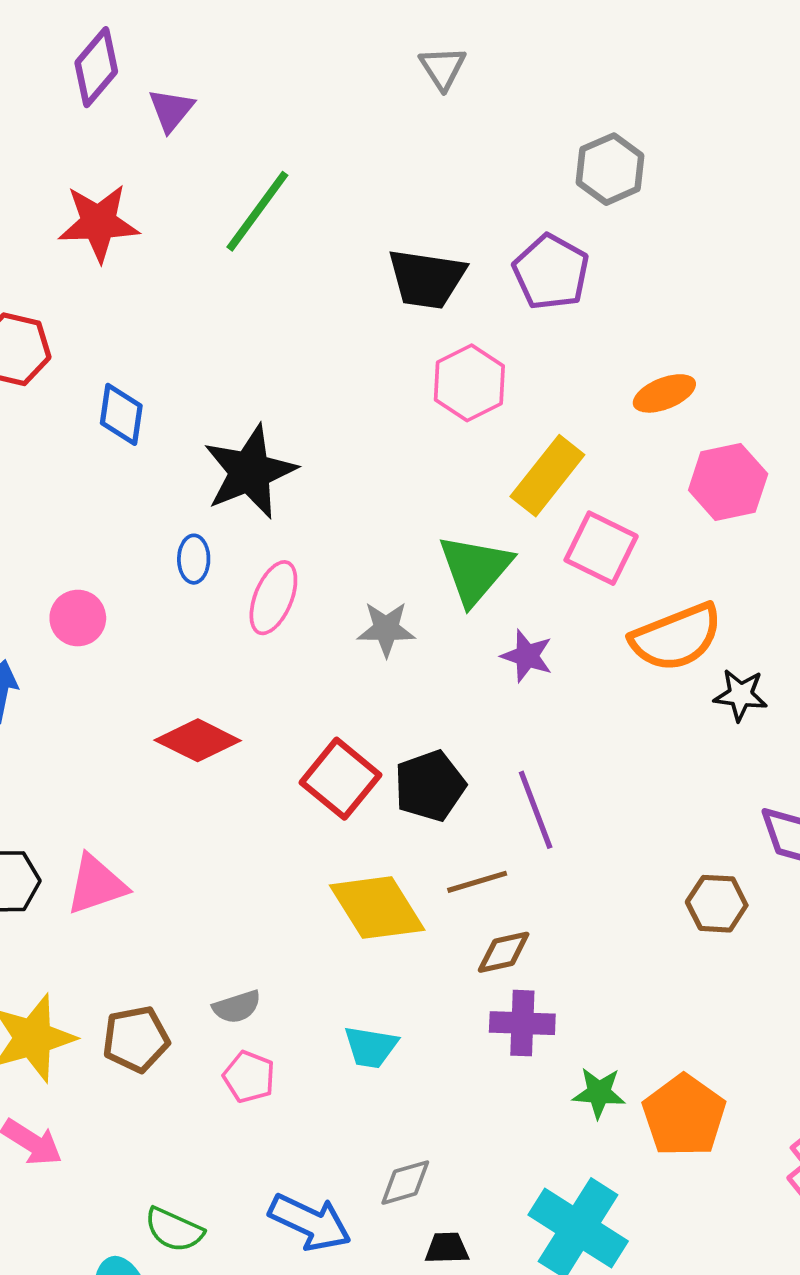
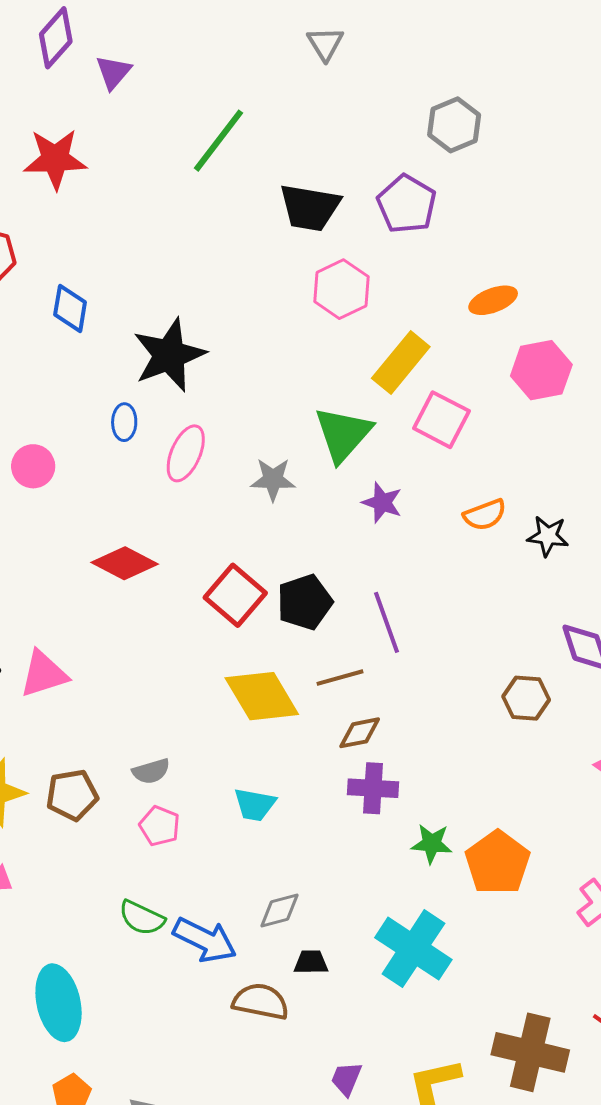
green line: (257, 211) -> (219, 141), moved
orange semicircle: (676, 637) -> (485, 515), moved, size x0.6
green semicircle: (174, 1230) -> (142, 918), moved

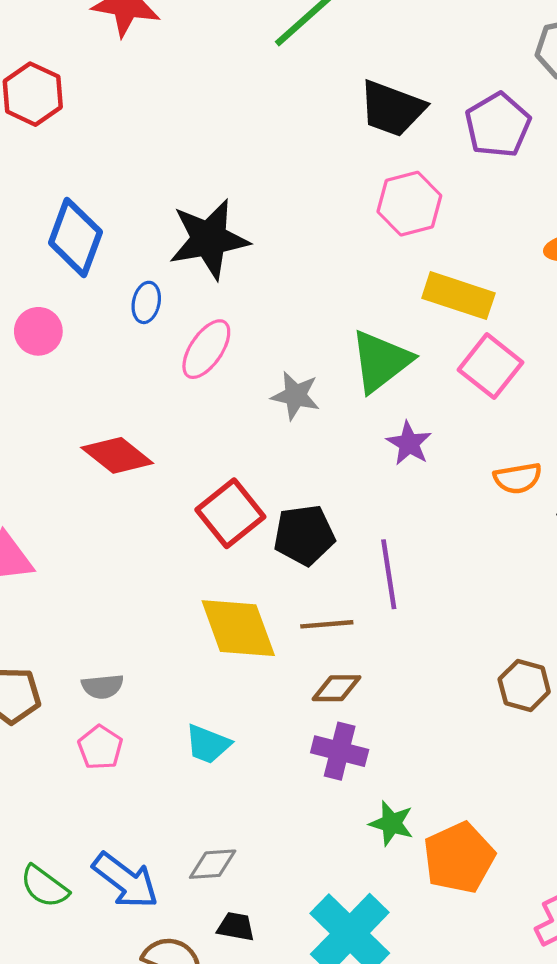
blue diamond: (70, 308) -> (75, 237), moved, size x1.4
yellow rectangle: (401, 363) -> (458, 296), turned 58
green semicircle: (142, 918) -> (44, 886), moved

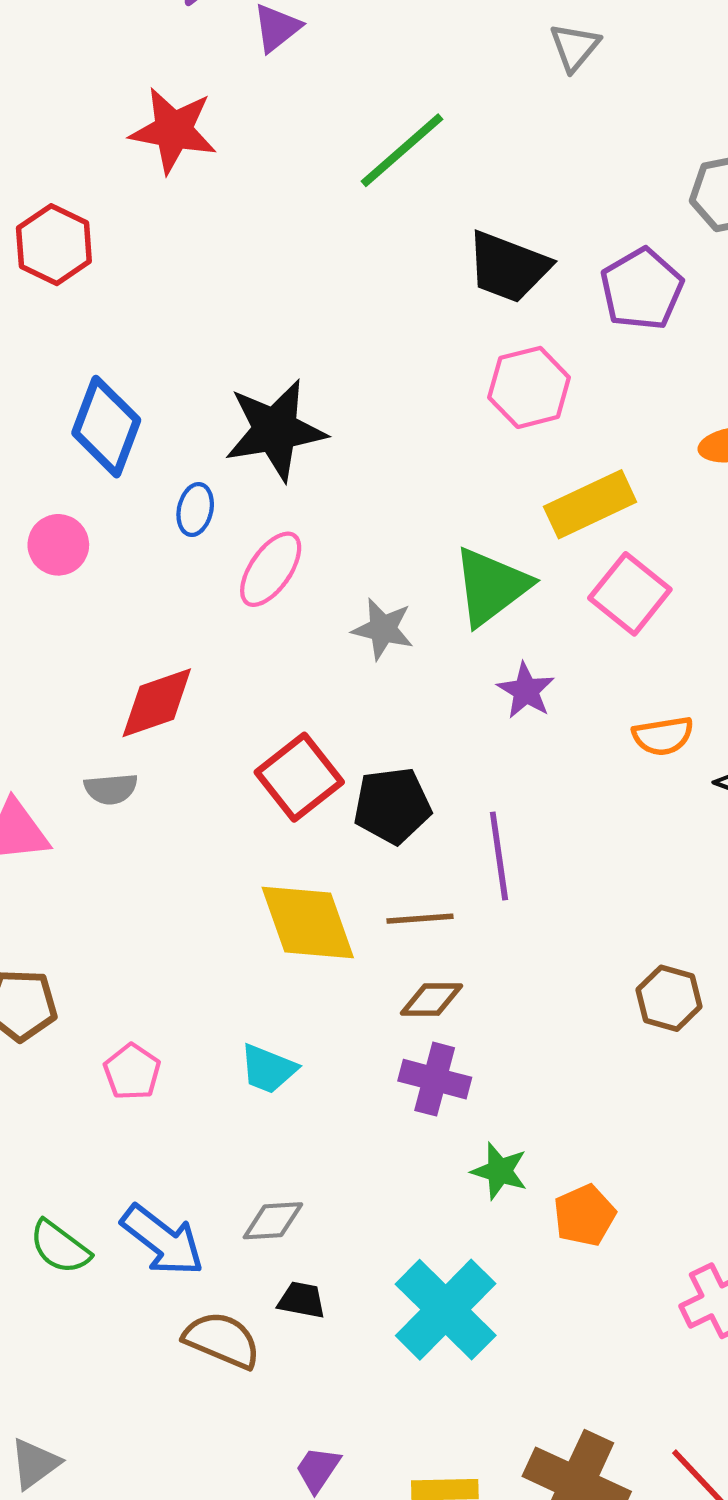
yellow rectangle: (458, 296) -> (590, 504), turned -44
red diamond: (117, 455) -> (157, 703), turned -58
gray semicircle: (103, 686) -> (111, 789), moved
orange pentagon: (459, 858) -> (585, 1215), size x0.7

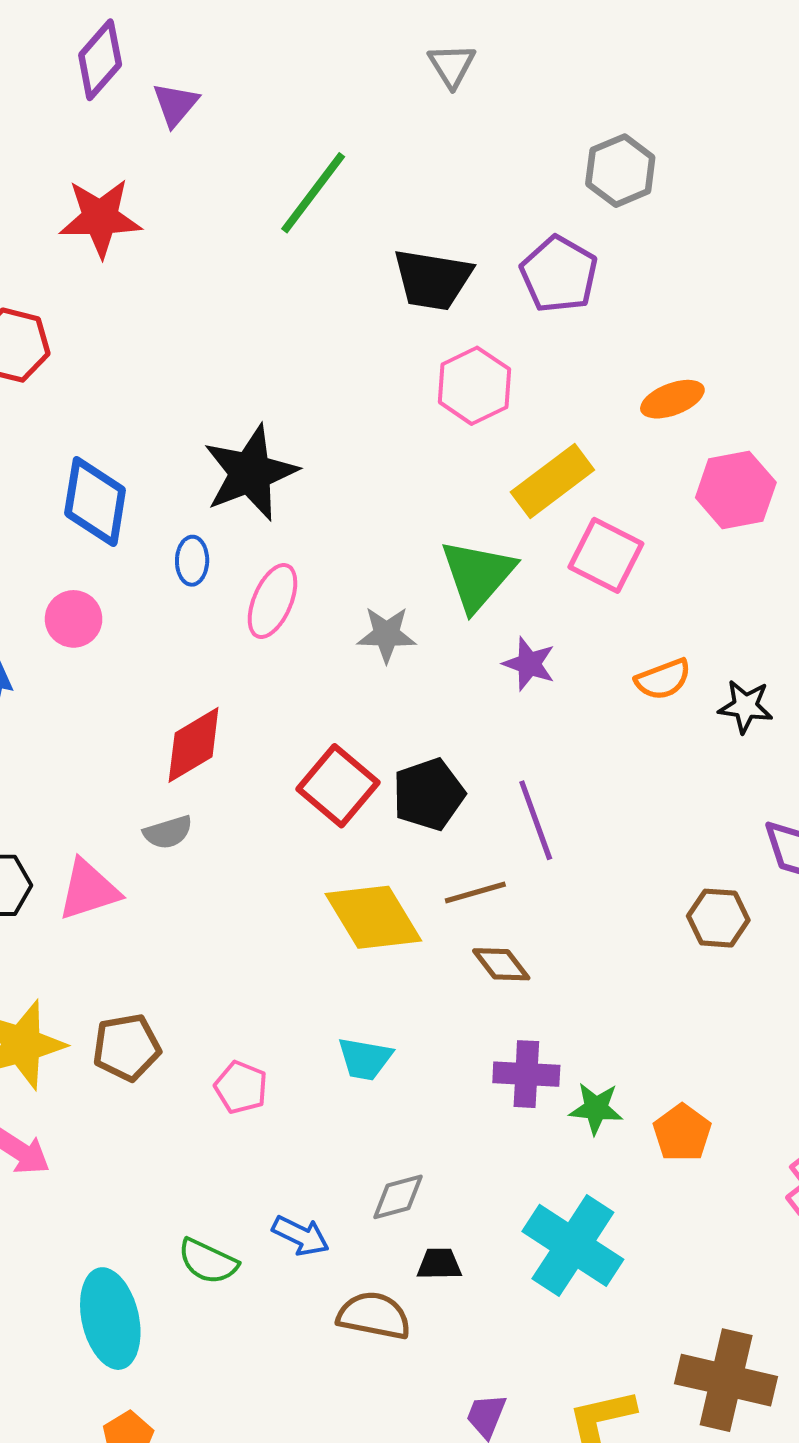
brown diamond: (431, 1000) -> (501, 964), turned 64
purple cross: (435, 1079) -> (526, 1074), moved
blue arrow: (163, 1240) -> (301, 1236), size x0.7

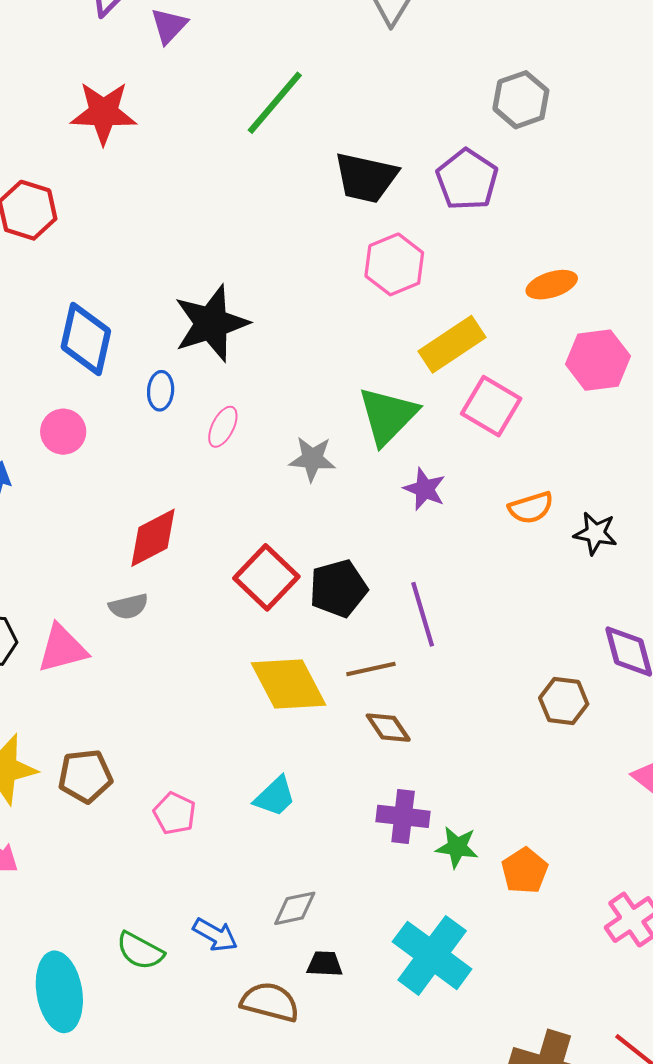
pink ellipse: (272, 601) -> (223, 427), size x0.7
cyan trapezoid: (365, 1059) -> (275, 797), turned -57

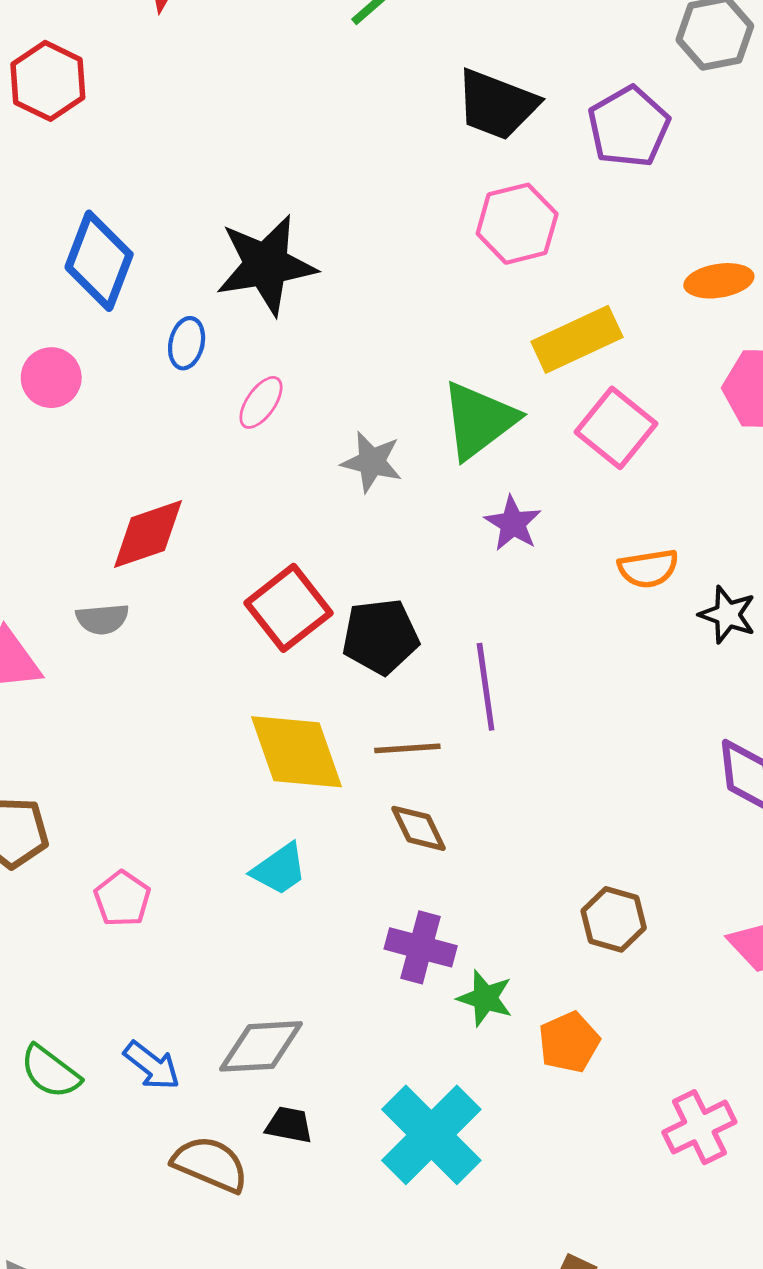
brown hexagon: (564, 701) -> (614, 919), moved
cyan trapezoid: (275, 797) -> (279, 869), moved
gray diamond: (295, 908) -> (261, 1046), size x1.4

